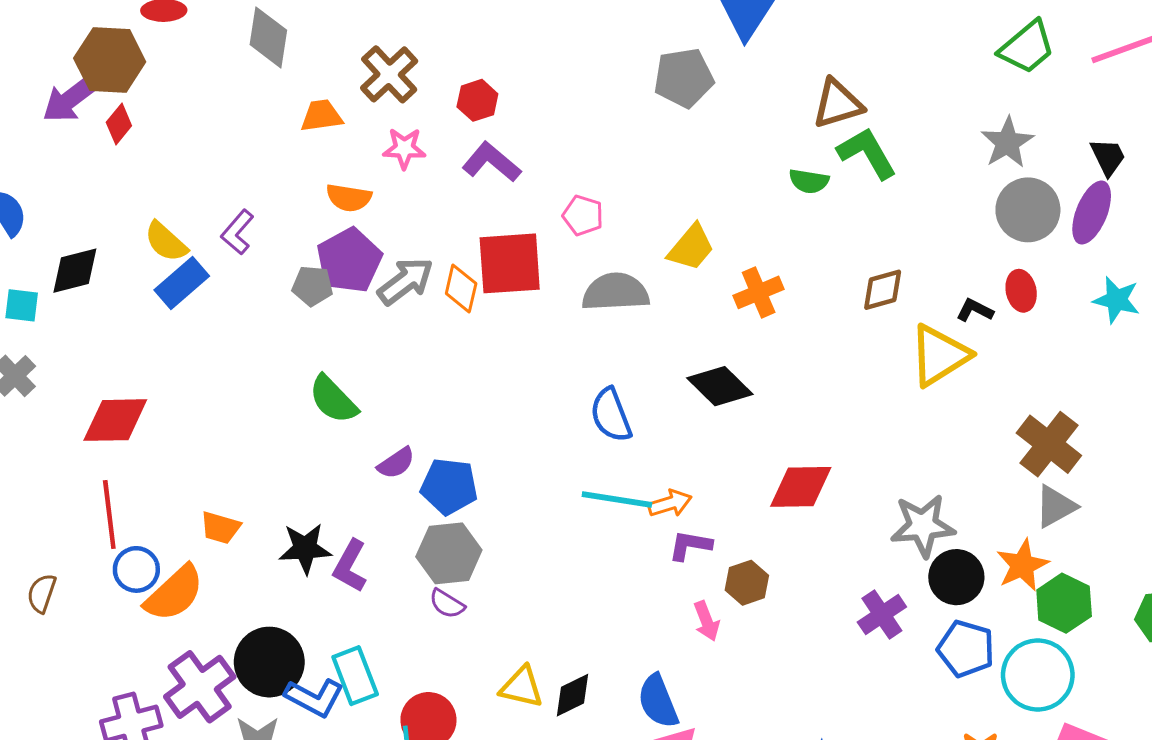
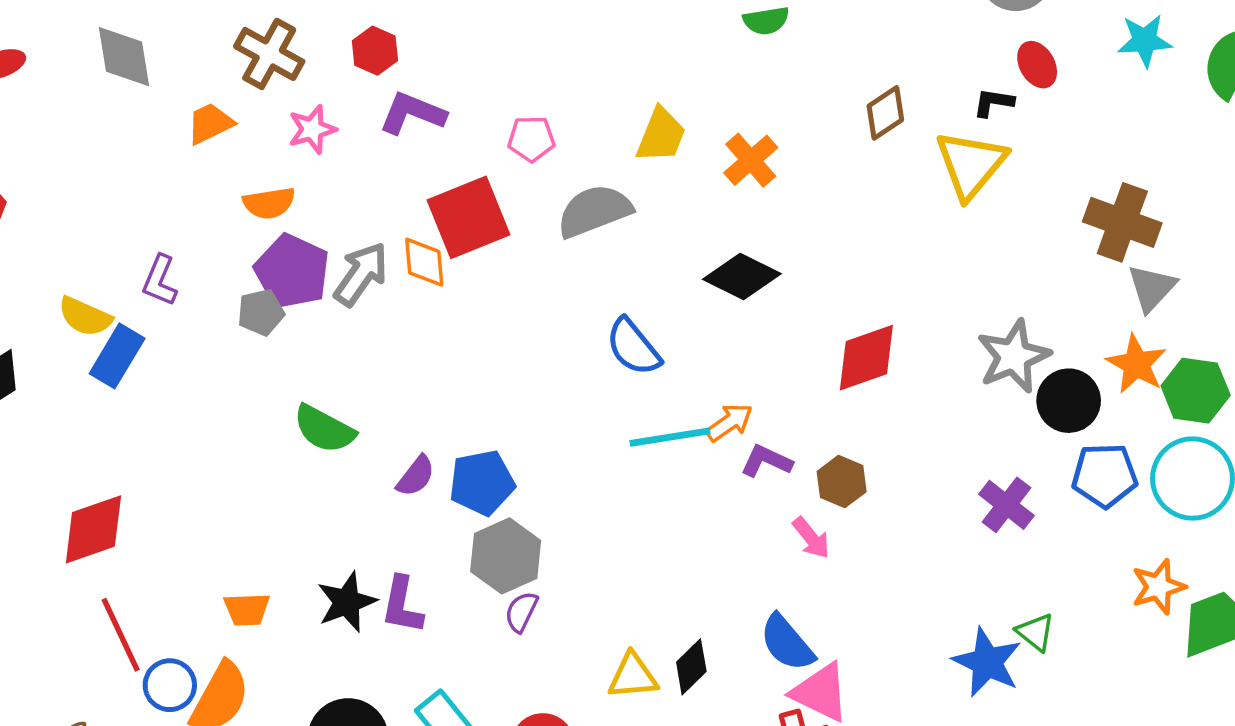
purple L-shape: (690, 545) -> (766, 461), turned 33
purple semicircle: (447, 604) -> (521, 612), turned 102
purple cross: (882, 615) -> (1006, 505), moved

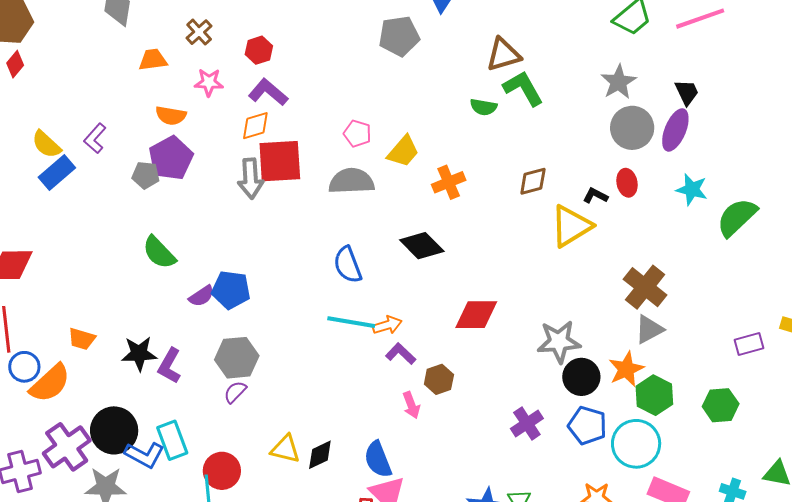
brown cross: (269, 54) -> (199, 32), size x0.7
pink pentagon: (531, 139) -> (357, 134), moved
orange diamond: (424, 262) -> (255, 126), moved, turned 60
gray arrow: (361, 274) -> (251, 179), moved, turned 123
blue pentagon: (482, 483) -> (231, 290), moved

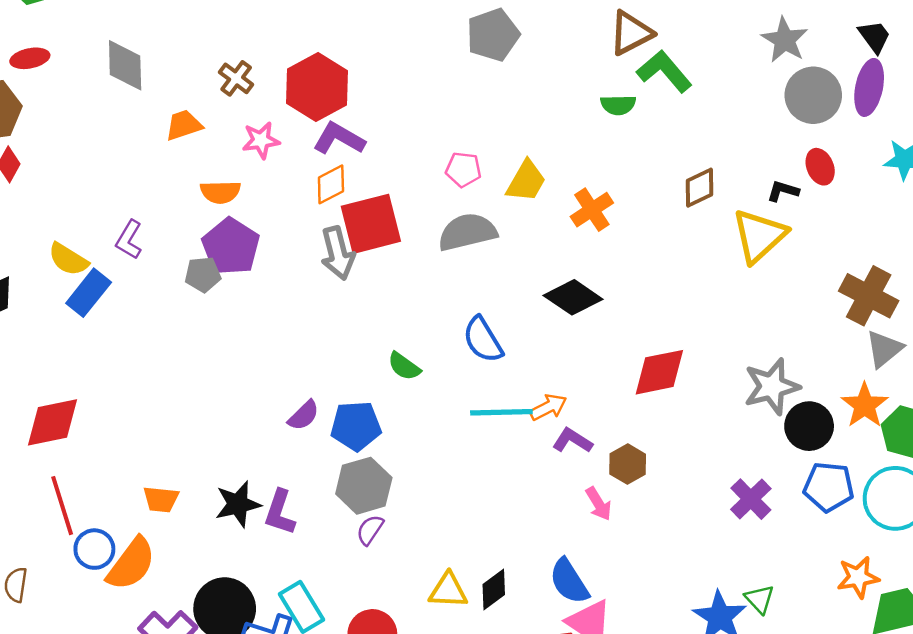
red hexagon: (259, 50) -> (317, 87), size x1.8
green semicircle: (159, 252) -> (404, 366), moved, size x0.7
blue pentagon: (231, 290) -> (356, 426), moved

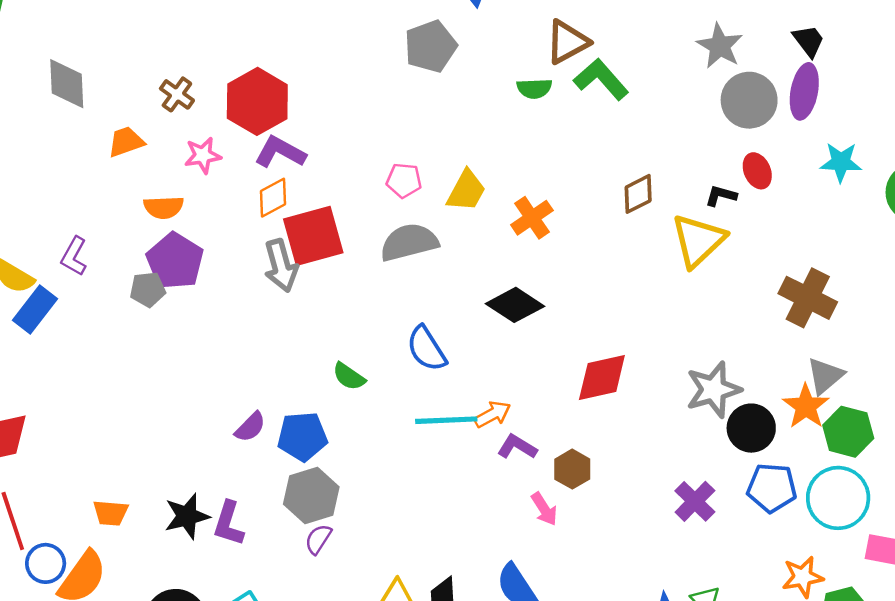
green semicircle: (618, 105) -> (534, 89), moved
gray triangle: (884, 349) -> (825, 376), moved

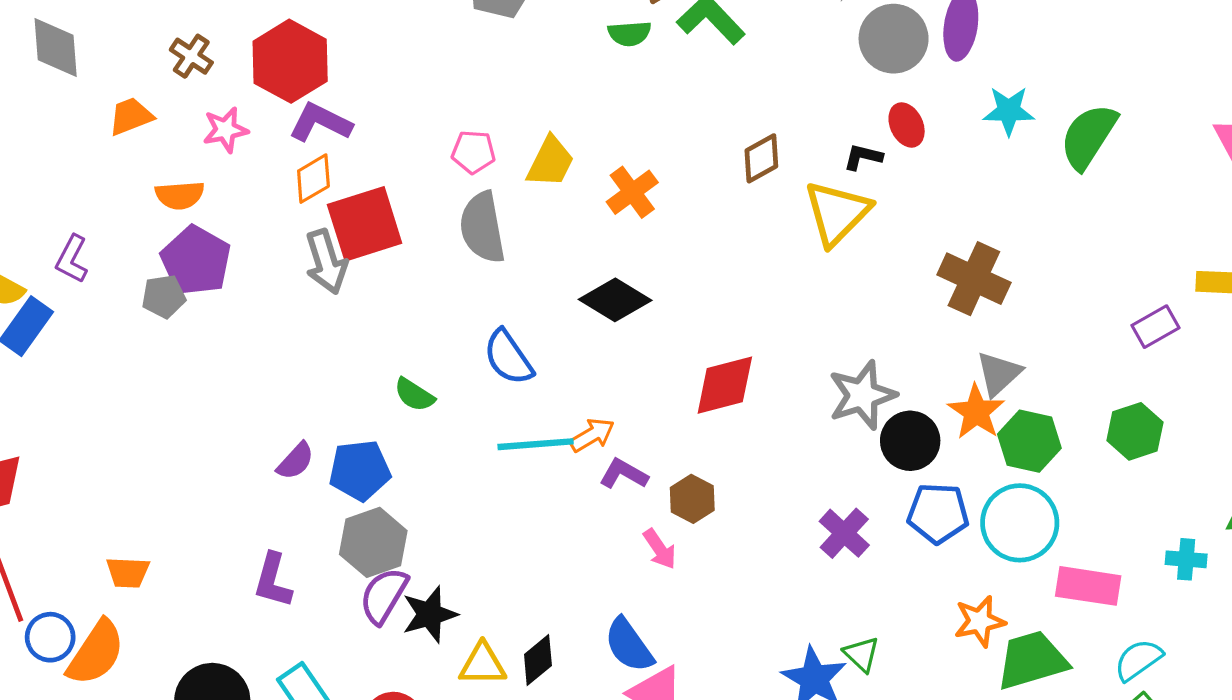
gray semicircle: (409, 242) -> (482, 227), turned -84
black star: (187, 516) -> (430, 614), moved
purple semicircle: (318, 539) -> (384, 596), size x1.5

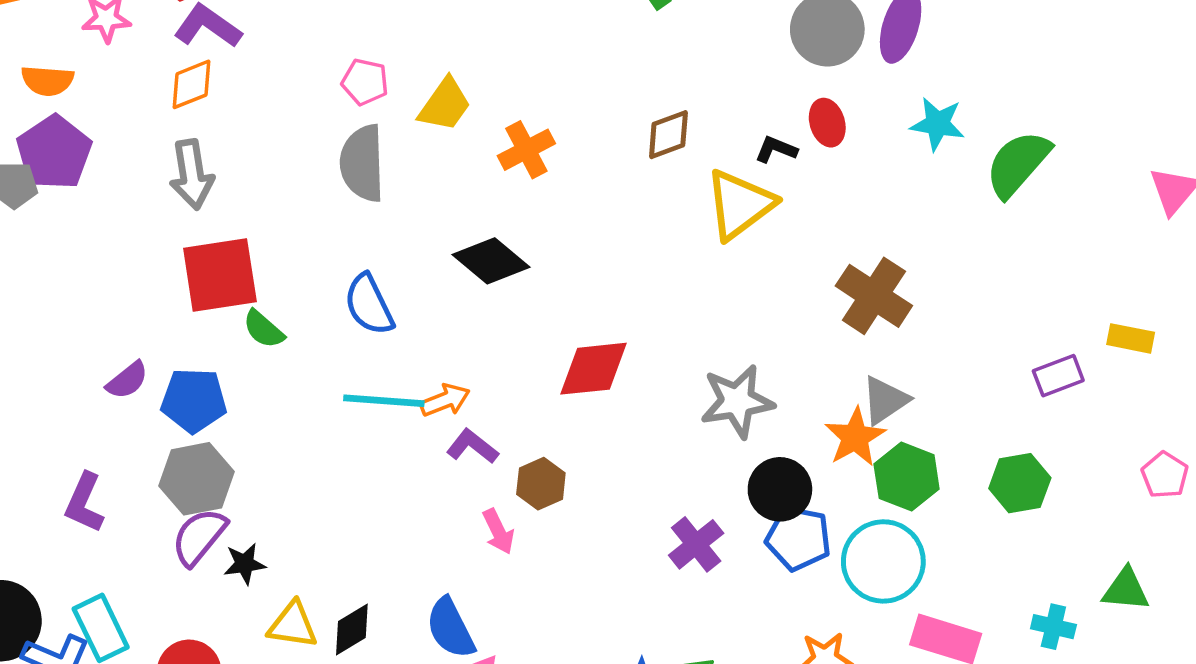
red square: (365, 224) -> (220, 275), moved
black circle: (910, 441) -> (780, 489), moved
black star: (430, 614) -> (245, 564), size x0.7

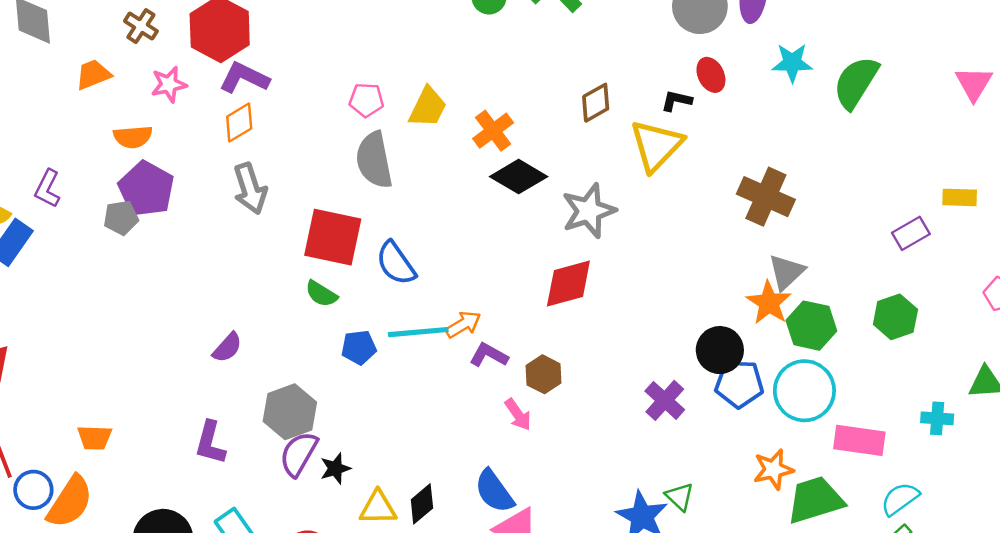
black diamond: (491, 261) -> (519, 177), moved
red square: (220, 275) -> (333, 237), moved, turned 30
blue pentagon: (194, 400) -> (359, 347), moved, size x0.7
gray star: (737, 401) -> (589, 211), moved

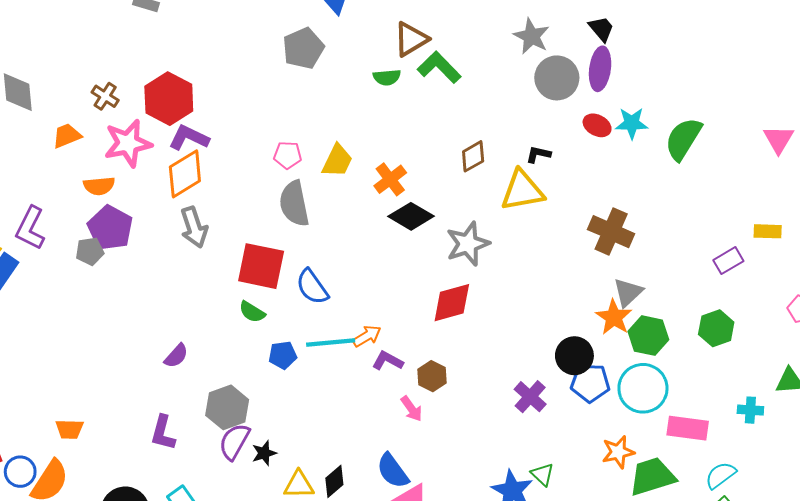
red ellipse: (711, 75) -> (597, 125), moved, turned -36
pink star: (169, 84) -> (128, 143), size x1.6
orange diamond: (239, 122) -> (185, 174), size x1.5
yellow triangle: (656, 145) -> (522, 191), turned 36
purple L-shape: (48, 189) -> (30, 228), size x1.4

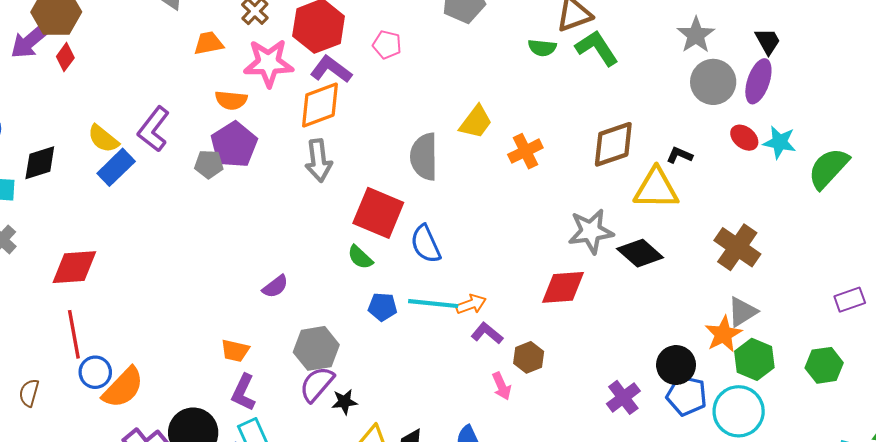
pink pentagon: (288, 155) -> (387, 45), moved
brown diamond: (473, 156) -> (613, 144), size x1.5
black diamond: (411, 216) -> (640, 253), moved
orange trapezoid: (69, 429) -> (235, 351), moved
purple L-shape: (163, 433) -> (243, 393), moved

